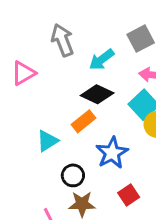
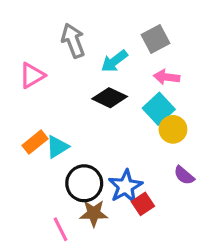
orange rectangle: (83, 121) -> (35, 142), moved
blue star: (112, 153) -> (125, 186), moved
black circle: (73, 175) -> (84, 183), size x1.5

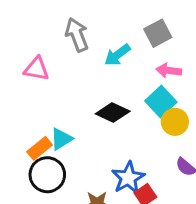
pink triangle: (32, 75) -> (36, 69), turned 40
black diamond: (110, 98) -> (113, 112), moved
orange rectangle: (35, 142) -> (40, 148), moved
black circle: (84, 183) -> (47, 175), moved

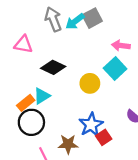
gray square: (158, 33) -> (92, 18), moved
cyan arrow: (117, 55) -> (75, 21), moved
black diamond: (113, 112) -> (53, 67), moved
yellow circle: (175, 122) -> (90, 83), moved

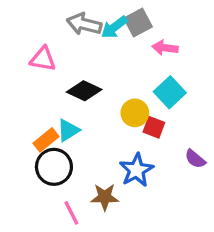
gray arrow: (53, 19) -> (84, 24), turned -55
pink arrow: (121, 46) -> (165, 48), moved
red square: (104, 137) -> (154, 127), moved, turned -35

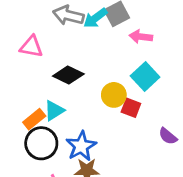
blue star: (136, 170) -> (81, 146), moved

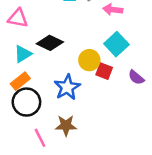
cyan triangle: (54, 111) -> (23, 54), moved
purple semicircle: (168, 136) -> (136, 77), moved
blue star: (81, 146) -> (67, 87), moved

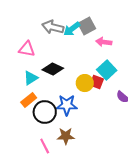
red square: (104, 71) -> (97, 82), moved
blue star: (67, 87) -> (67, 105), turned 30
black circle: (26, 102) -> (45, 112), moved

